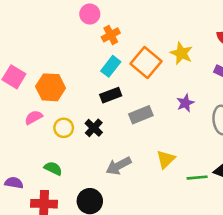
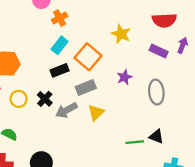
orange square: (146, 62) -> (88, 57), moved
yellow triangle: (166, 159) -> (96, 113), moved
gray arrow: (119, 166) -> (66, 110), moved

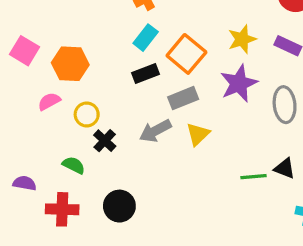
yellow star: (121, 34) -> (242, 39), moved, turned 30
purple star: (124, 77) -> (239, 83), size x1.6
black cross: (45, 99) -> (105, 141), moved

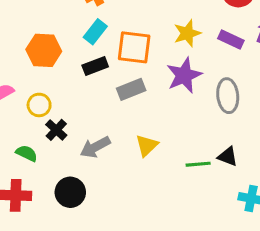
orange square: (186, 54) -> (134, 47), turned -33
orange hexagon: (70, 64) -> (44, 50), moved
gray arrow: (155, 131) -> (95, 147), moved
yellow triangle: (198, 134) -> (147, 145), moved

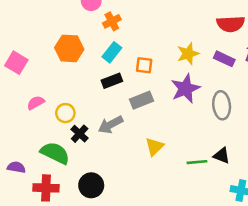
orange square: (134, 47) -> (144, 65), size x0.6
orange hexagon: (44, 50) -> (69, 48), moved
gray arrow: (95, 147) -> (111, 125), moved
green semicircle: (27, 153) -> (55, 153), size x1.6

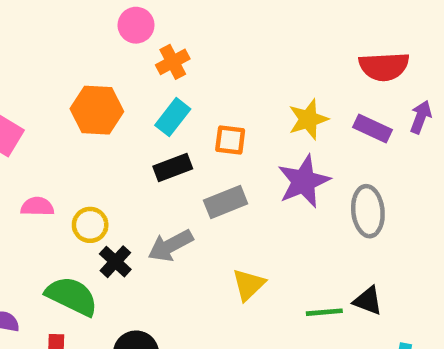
pink semicircle: (36, 103) -> (37, 207), turned 30

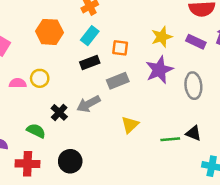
yellow circle: (90, 225) -> (40, 78), moved
green semicircle: (72, 296) -> (36, 131), size x0.7

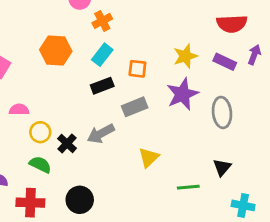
yellow circle: (40, 78) -> (40, 132), moved
black triangle: (193, 133) -> (222, 167), turned 49
green line: (170, 139) -> (188, 187), moved

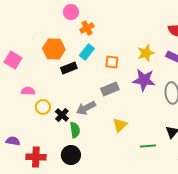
black rectangle: (102, 86) -> (69, 68), moved
purple star: (183, 94) -> (144, 80), turned 30
green semicircle: (40, 165) -> (75, 130), moved, turned 56

